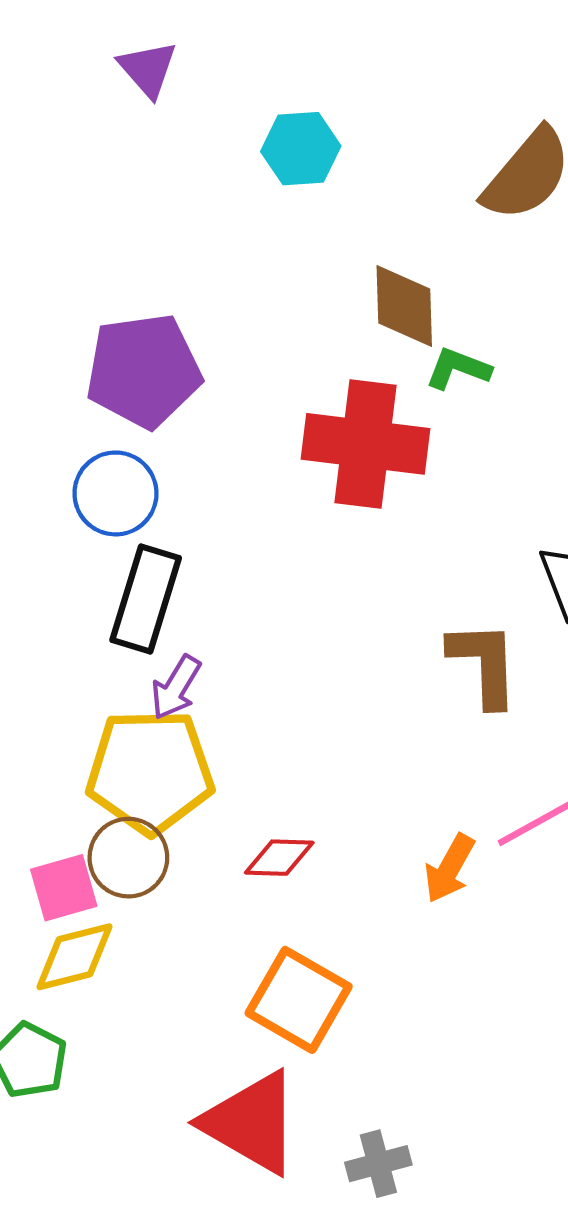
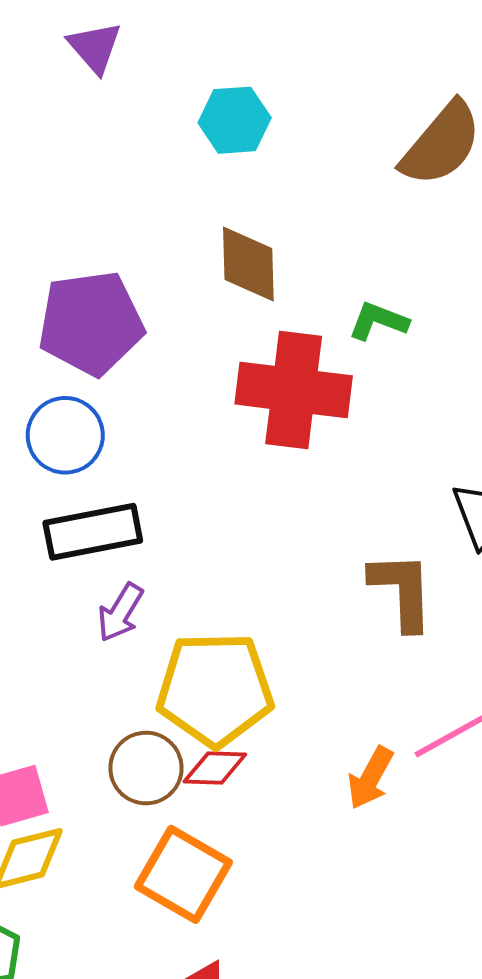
brown diamond: (404, 306) -> (248, 264), moved
black rectangle: (146, 599) -> (93, 532), turned 62
yellow pentagon: (150, 771) -> (215, 689), moved
brown circle: (128, 858) -> (146, 768), moved
orange square: (299, 1000) -> (183, 874), moved

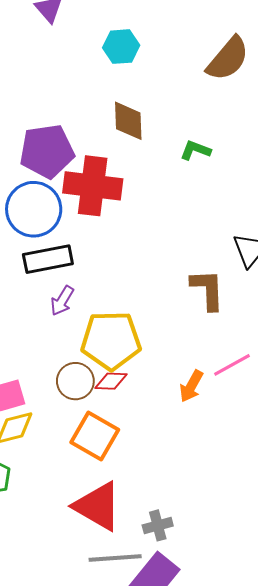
red cross: (294, 390) -> (93, 186), moved
blue circle: (65, 435) -> (34, 209), size x1.4

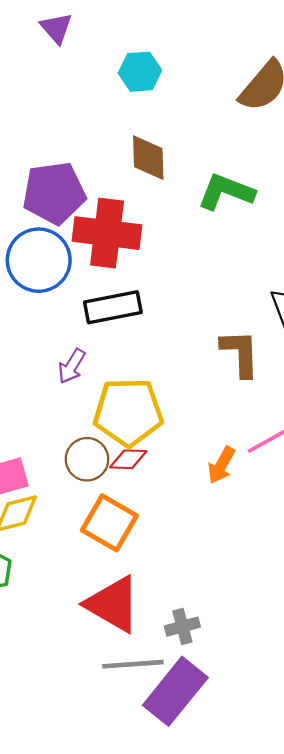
green L-shape: (195, 150) -> (226, 192), size x1.6
black rectangle: (48, 259) -> (113, 307), moved

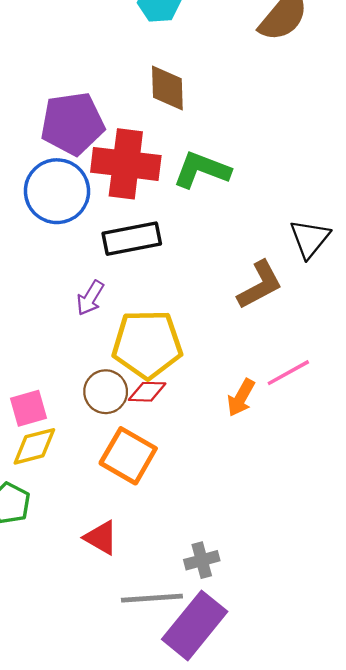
green L-shape: (226, 192) -> (202, 170), moved
brown L-shape: (240, 353) -> (260, 285), turned 64
red triangle: (113, 604) -> (101, 538), moved, size x0.6

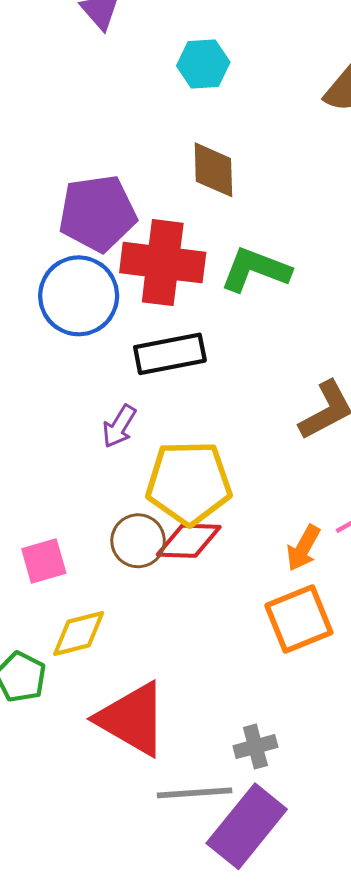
red diamond: (147, 392) -> (189, 541), size x1.4
yellow diamond: (34, 446) -> (79, 633), moved
orange square: (128, 456) -> (299, 619), moved, turned 38
red triangle: (101, 538) -> (132, 719), size x1.8

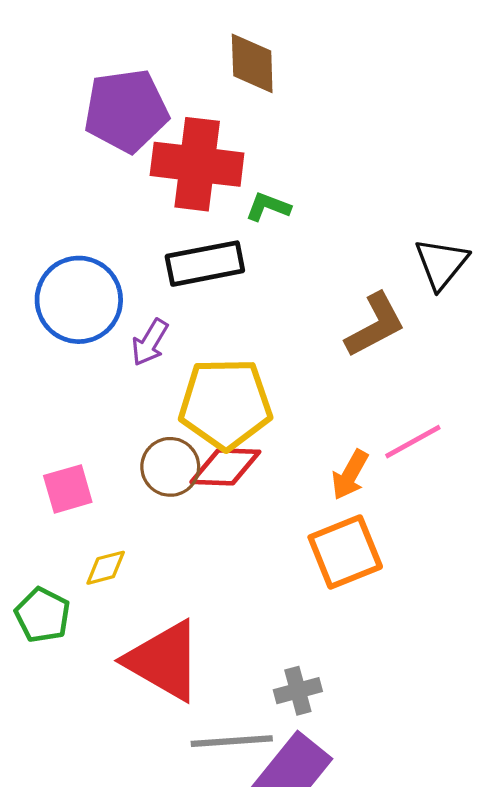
green L-shape: (255, 270) -> (268, 207), moved, size x0.6
blue circle: (79, 296) -> (79, 300), moved
yellow diamond: (79, 633) -> (106, 568), size x0.7

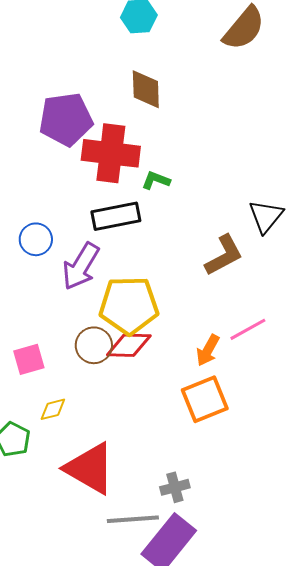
blue circle: (79, 300) -> (36, 239), size x0.6
purple arrow: (150, 342) -> (81, 266), size x1.6

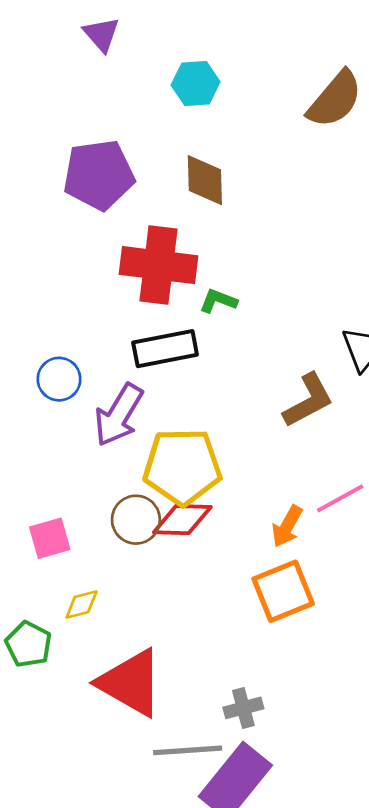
purple pentagon: (66, 119) -> (99, 175), moved

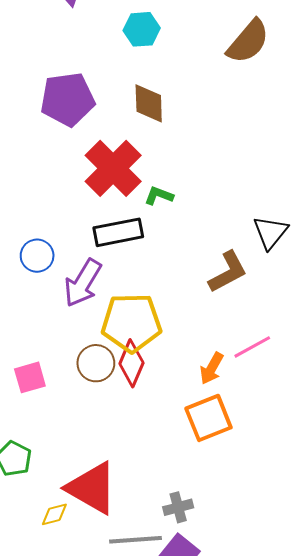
red cross: (158, 265) -> (113, 168), turned 38
red diamond: (182, 520) -> (131, 363), turned -69
yellow diamond: (82, 605) -> (54, 514), moved

